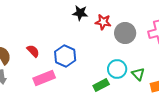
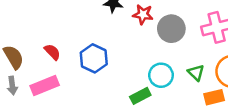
green triangle: (138, 74) -> (196, 73), moved
pink rectangle: (44, 78) -> (45, 86), moved

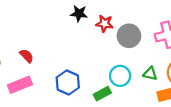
blue hexagon: (94, 58) -> (68, 83), moved
green triangle: (196, 73) -> (150, 74), turned -32

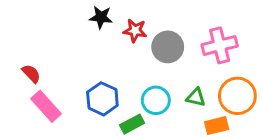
blue hexagon: (68, 83) -> (102, 99), moved
pink rectangle: (20, 85) -> (46, 106), moved, turned 70

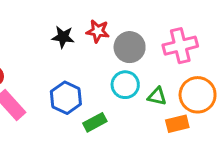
black star: (101, 17) -> (63, 37), moved
cyan circle: (156, 100) -> (125, 85), moved

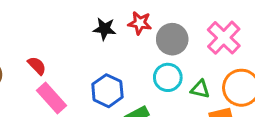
pink cross: (180, 46) -> (224, 38), turned -32

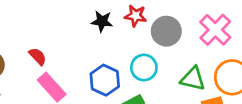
cyan circle: (168, 77) -> (144, 68), moved
green triangle: (200, 89) -> (193, 79), size x1.4

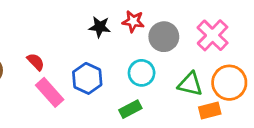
blue hexagon: (105, 80) -> (87, 78), moved

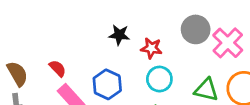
red star: (133, 21) -> (151, 48), moved
gray circle: (164, 37) -> (196, 29), moved

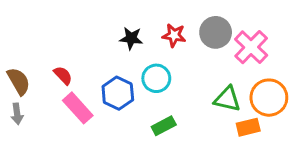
red star: (151, 48) -> (174, 35), moved
cyan circle: (159, 79) -> (156, 78), moved

